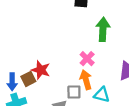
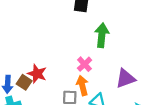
brown square: (28, 79) -> (24, 82), turned -32

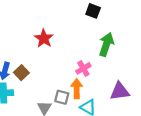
red star: (37, 74) -> (44, 38), moved

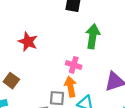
pink cross: (83, 68) -> (74, 65), turned -32

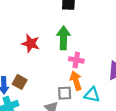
green arrow: (93, 36) -> (63, 38), moved

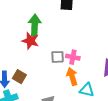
green arrow: (63, 38) -> (35, 25), moved
gray square: (65, 93) -> (58, 57), moved

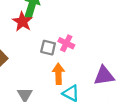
pink cross: (73, 57) -> (66, 43), moved

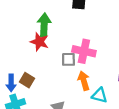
pink cross: (66, 43) -> (84, 51), size x1.5

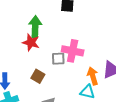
brown square: (27, 80) -> (38, 76), moved
orange arrow: (84, 81) -> (93, 76), moved

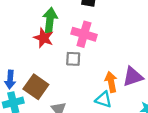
pink cross: (73, 51) -> (84, 34), moved
brown square: (38, 76) -> (36, 87), moved, size x1.5

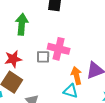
pink cross: (84, 34) -> (59, 49), moved
red star: (44, 38) -> (13, 59), moved, turned -30

